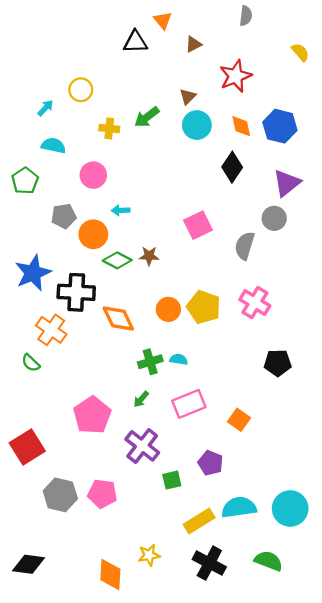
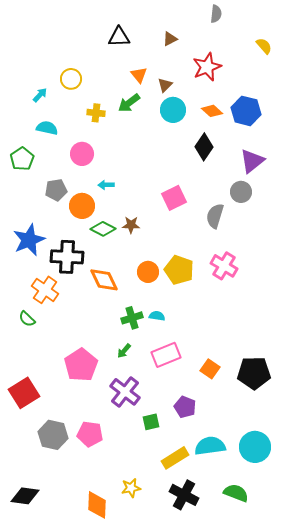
orange triangle: (163, 20) -> (139, 75), moved
orange diamond: (241, 126) -> (212, 111), turned -35
black pentagon: (278, 363) -> (254, 373), moved, size x1.4

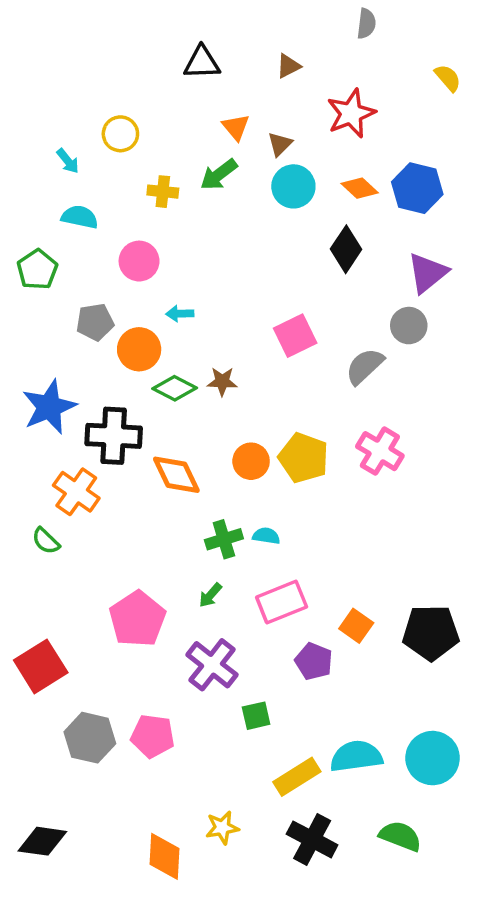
cyan arrow: (40, 95) -> (68, 161), turned 98
gray semicircle: (215, 216) -> (365, 366), turned 30
purple pentagon: (185, 407) -> (314, 661), moved

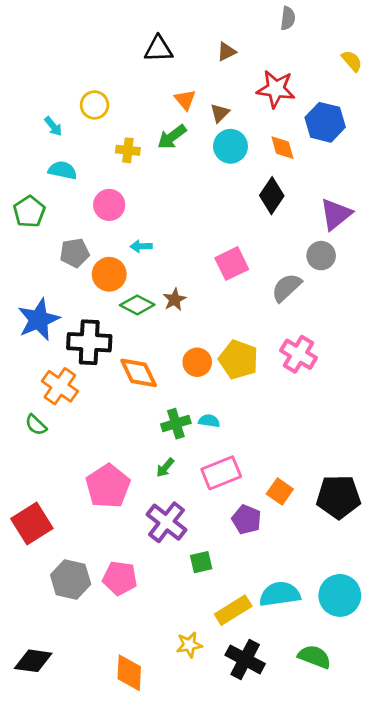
red star: (351, 113) -> (276, 89), turned 30
orange diamond: (360, 188) -> (282, 148), turned 32
blue hexagon: (417, 188) -> (325, 122), moved
brown star: (222, 381) -> (175, 300), turned -30
yellow star: (222, 828) -> (189, 645), moved

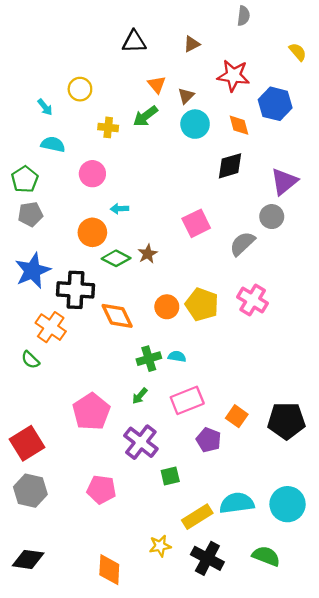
black diamond: (272, 196) -> (230, 166), turned 40
gray pentagon: (75, 253) -> (30, 214), moved
gray hexagon: (71, 579) -> (30, 491), moved

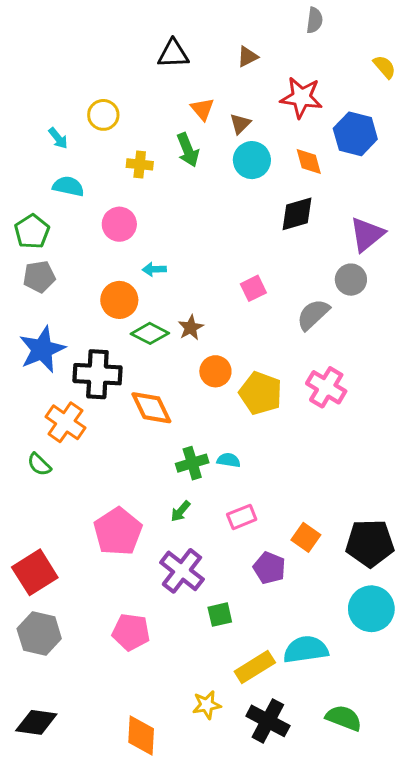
green arrow: (145, 116) -> (188, 150), turned -75
pink square: (196, 223) -> (253, 288), size x0.7
orange circle: (167, 307) -> (215, 371), moved
pink rectangle: (187, 400) -> (242, 517), size x0.7
cyan circle: (288, 504) -> (371, 609), moved

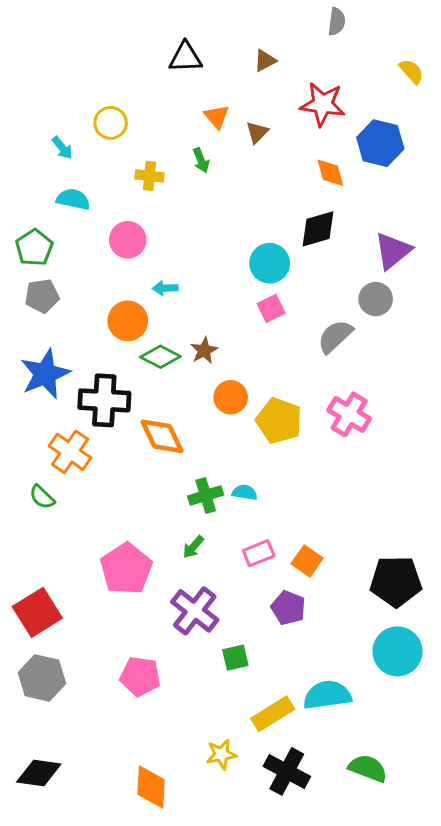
green arrow: (188, 150) -> (201, 160), size x0.7
cyan circle: (252, 160) -> (270, 263), moved
orange square: (306, 537) -> (307, 561), moved

